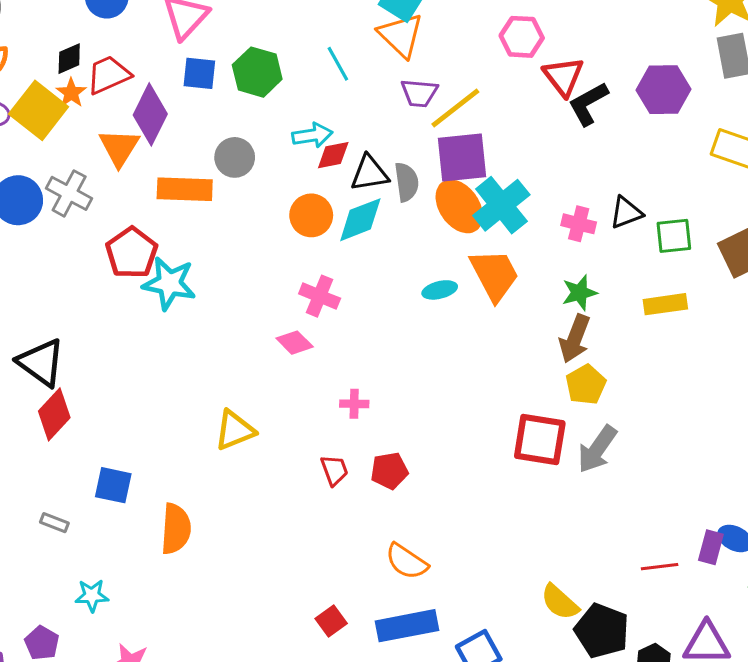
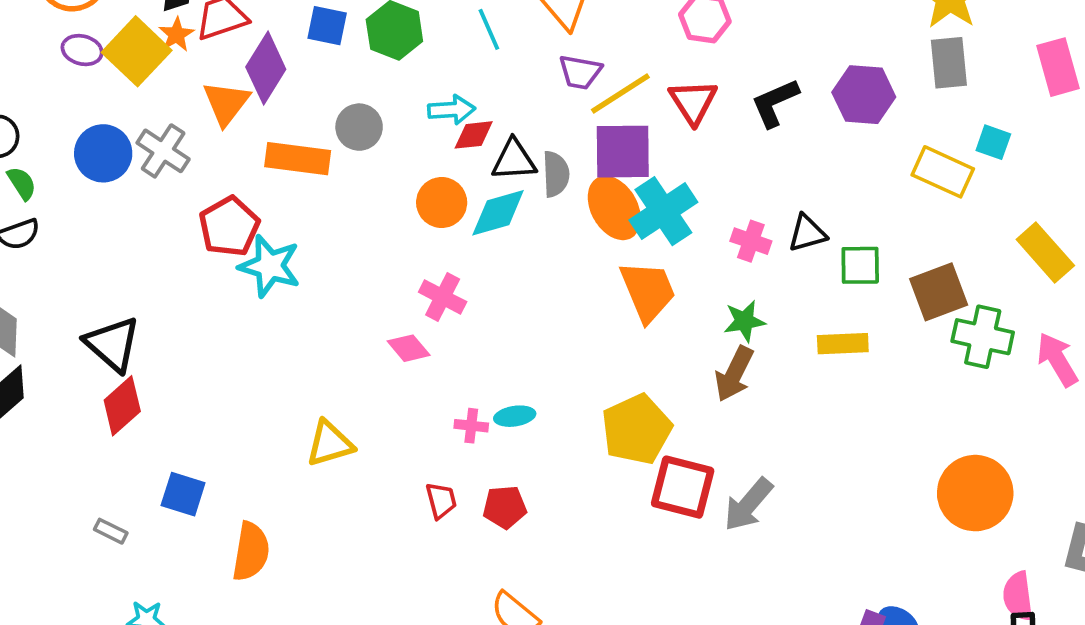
red triangle: (563, 76) -> (693, 102), moved
cyan ellipse: (440, 290) -> (515, 416), moved
yellow pentagon: (586, 385) -> (637, 429), moved, size x1.5

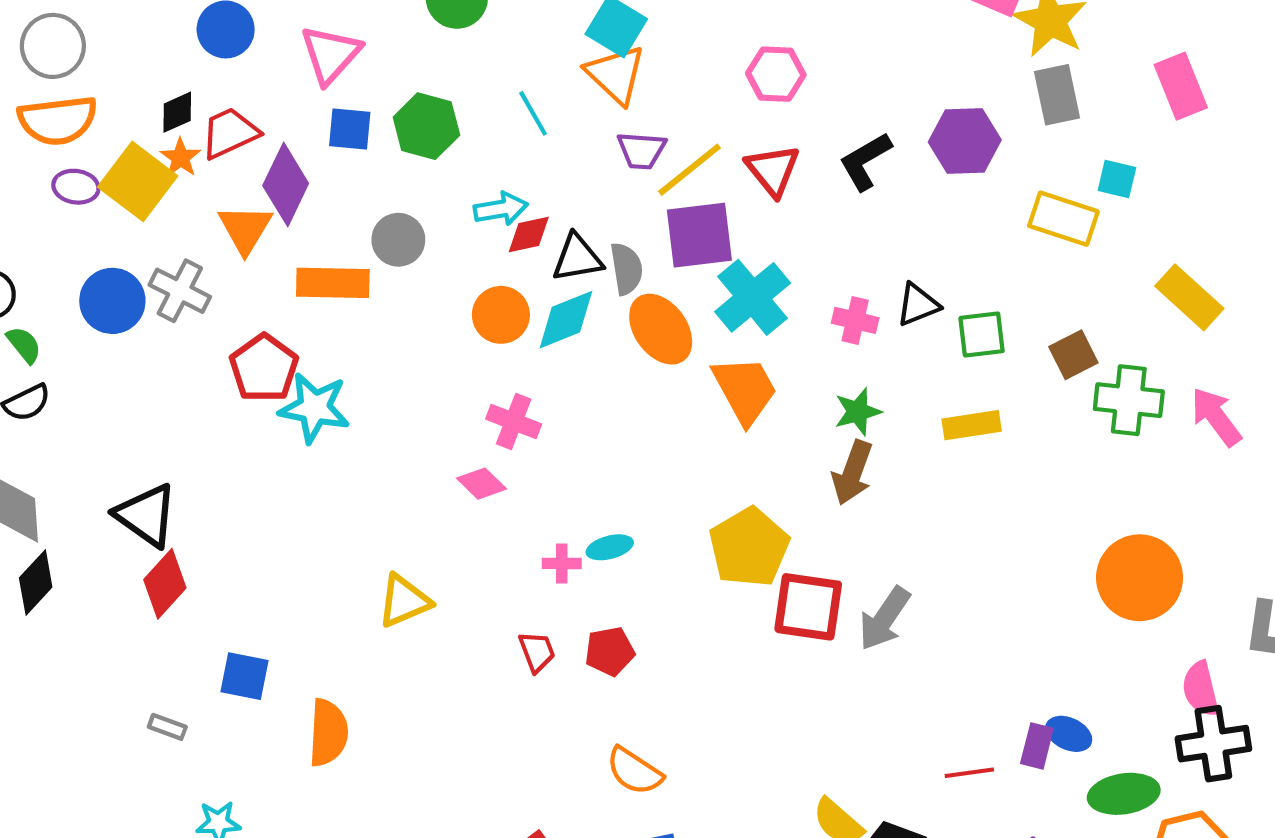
orange ellipse: (614, 208) -> (661, 329), moved
brown square: (939, 292) -> (1073, 355), size x0.7

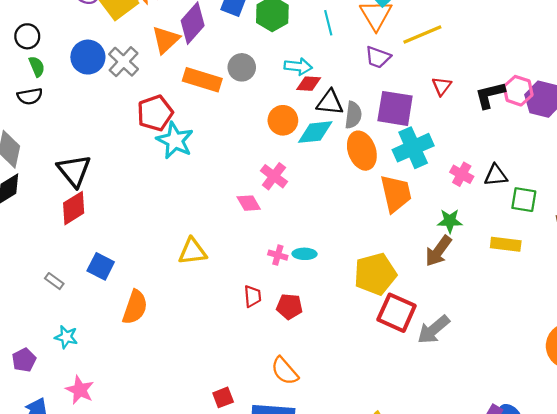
pink hexagon: (776, 74) -> (518, 91), moved
yellow line: (689, 170) -> (422, 35), moved
red triangle: (773, 170) -> (442, 86), size x0.7

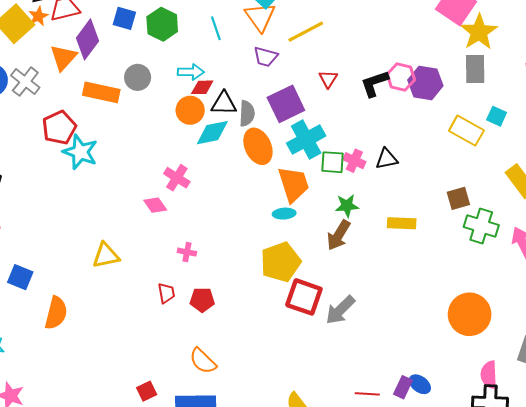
purple square: (395, 108) -> (286, 104), turned -30
orange circle: (283, 120) -> (190, 110), moved
green square: (524, 200) -> (332, 162), moved
cyan ellipse: (305, 254) -> (284, 214), moved

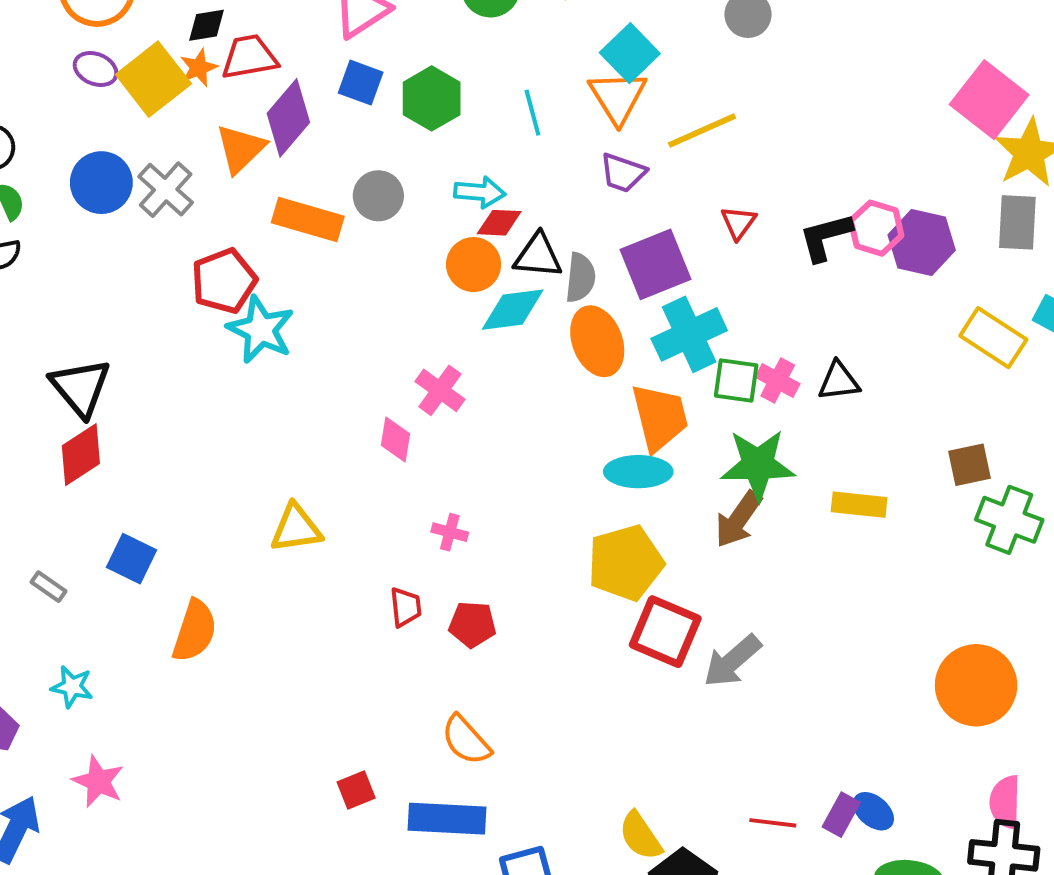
pink diamond: (155, 205) -> (396, 439), turned 40
green star: (347, 206) -> (758, 465), size x1.6
cyan ellipse: (284, 214) -> (638, 472), size x1.5

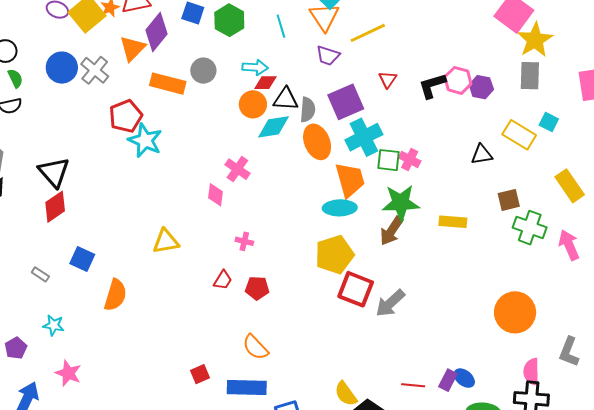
purple hexagon: (922, 242) -> (481, 87), size x0.7
black triangle: (839, 381) -> (482, 155), moved
red trapezoid: (406, 607) -> (223, 280), turned 40

